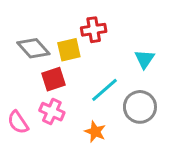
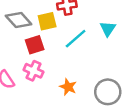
cyan line: (104, 90) -> (76, 39), moved
gray circle: (140, 107) -> (108, 92), moved

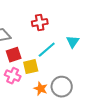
yellow square: (47, 21) -> (31, 67), moved
gray circle: (108, 92) -> (62, 87), moved

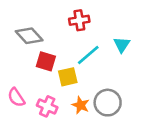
red square: (14, 55) -> (46, 61), turned 35
pink cross: (13, 76) -> (47, 106), moved

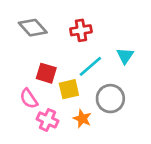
gray diamond: (29, 36) -> (33, 28), moved
pink semicircle: (16, 97) -> (29, 99), moved
gray circle: (108, 103) -> (110, 99), moved

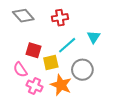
orange star: (82, 119) -> (61, 85), size x1.5

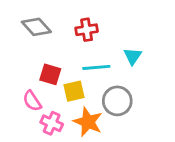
cyan line: (67, 45) -> (96, 67), turned 36

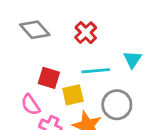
red cross: (87, 30) -> (86, 33), turned -35

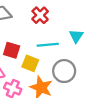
yellow square: (73, 95) -> (30, 63), turned 35

